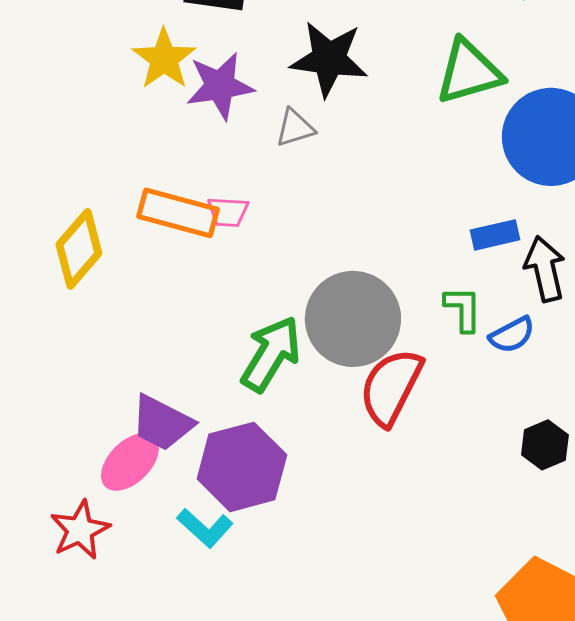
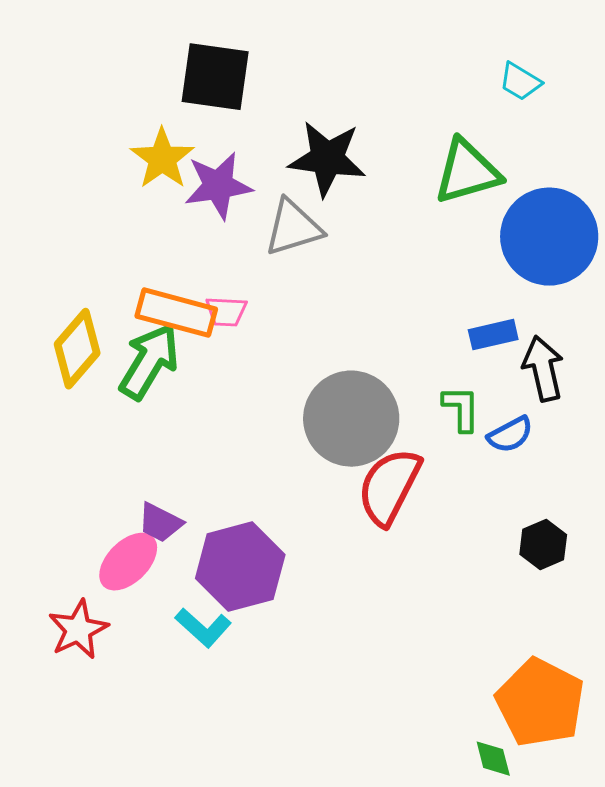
gray triangle: (295, 128) -> (293, 228), size x1.5
green arrow: (271, 354) -> (149, 362), moved
purple trapezoid: (162, 423) -> (160, 523), size x0.7

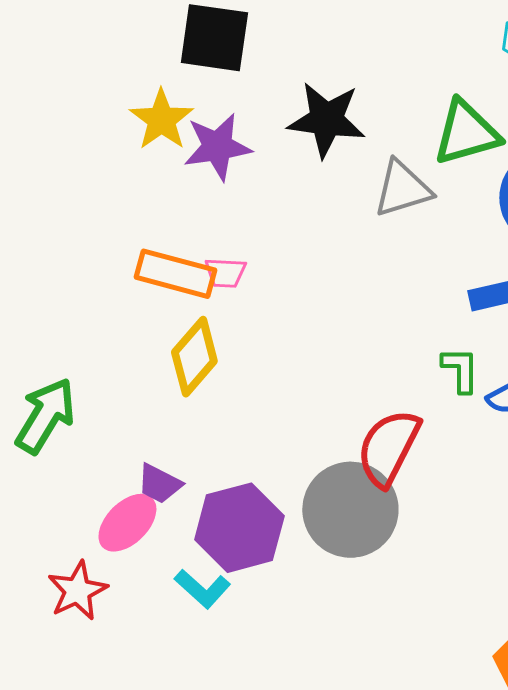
gray triangle: (293, 228) -> (402, 189), moved
yellow diamond: (77, 349) -> (194, 357), moved
green arrow: (149, 362) -> (45, 416), moved
gray circle: (351, 419) -> (350, 510), moved

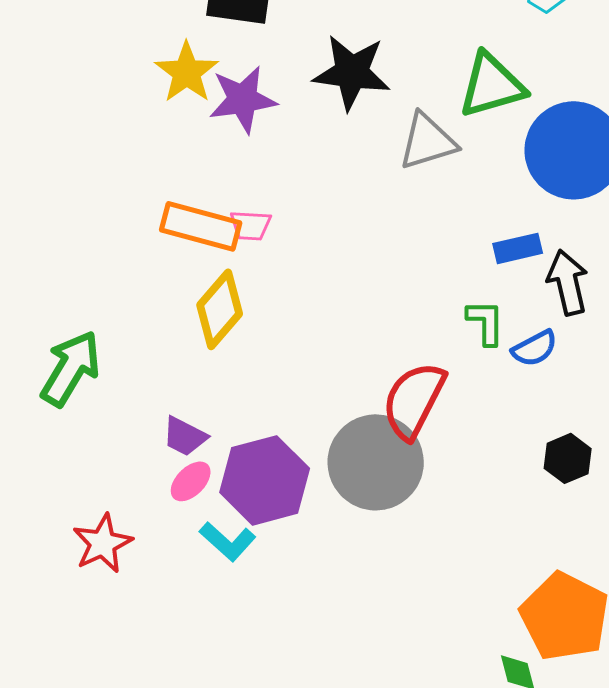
pink ellipse: (127, 523) -> (191, 481), moved, size x0.7

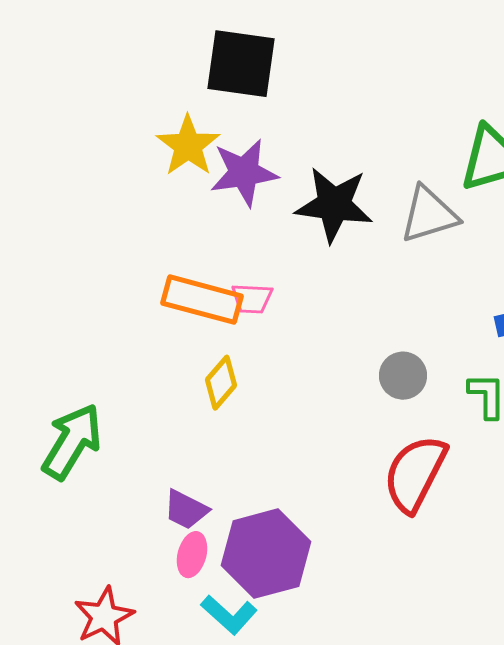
black star: (352, 72) -> (334, 205), moved
yellow diamond: (220, 309) -> (221, 383), size x0.7
gray circle: (376, 462) -> (403, 376), moved, size x0.5
pink ellipse: (191, 481) -> (192, 555), turned -30

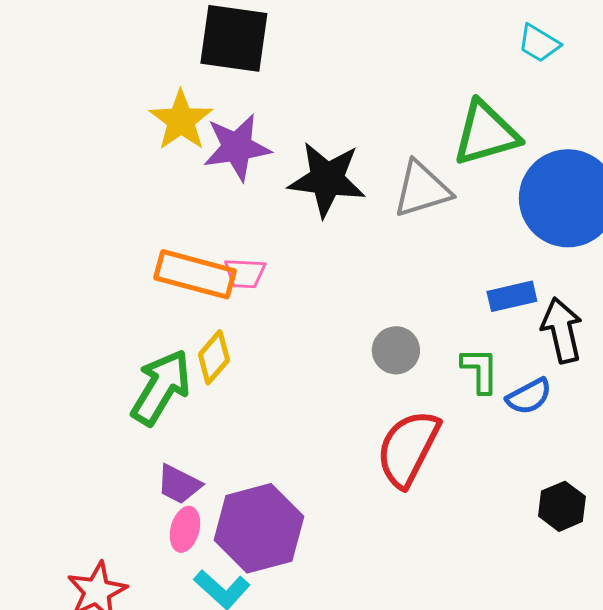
green arrow: (72, 442) -> (161, 387), moved

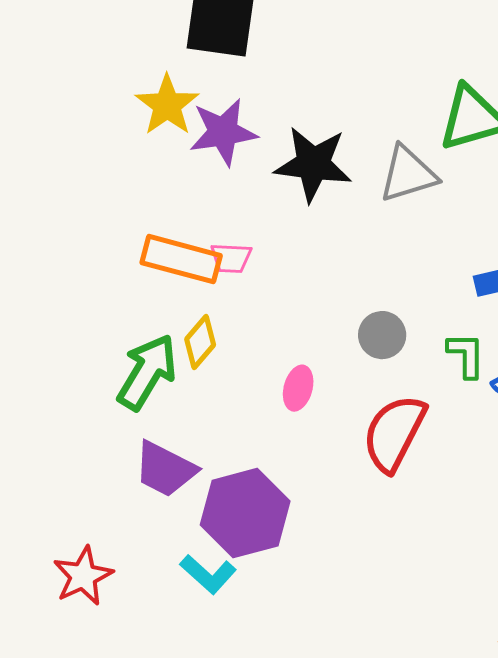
purple trapezoid: (179, 484) -> (165, 469), size x1.4
pink ellipse: (185, 529) -> (298, 388), moved

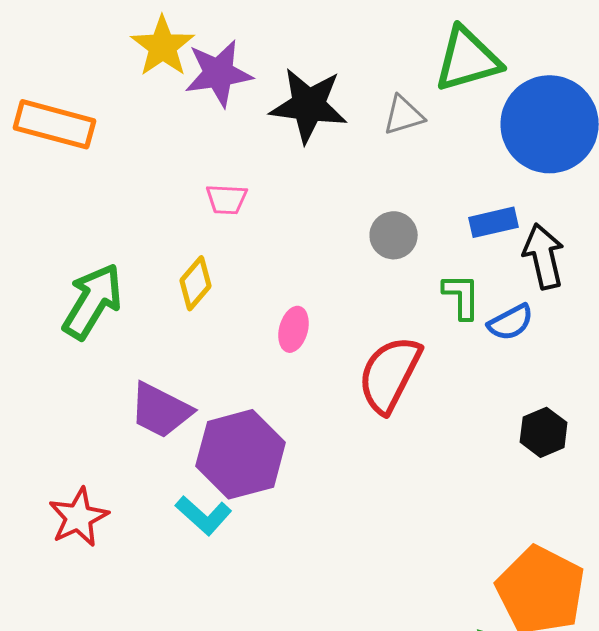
gray triangle: (408, 174) -> (404, 115), size x0.7
orange rectangle: (181, 259) -> (55, 124), moved
gray circle: (382, 335) -> (394, 235), moved
green arrow: (147, 372) -> (93, 301), moved

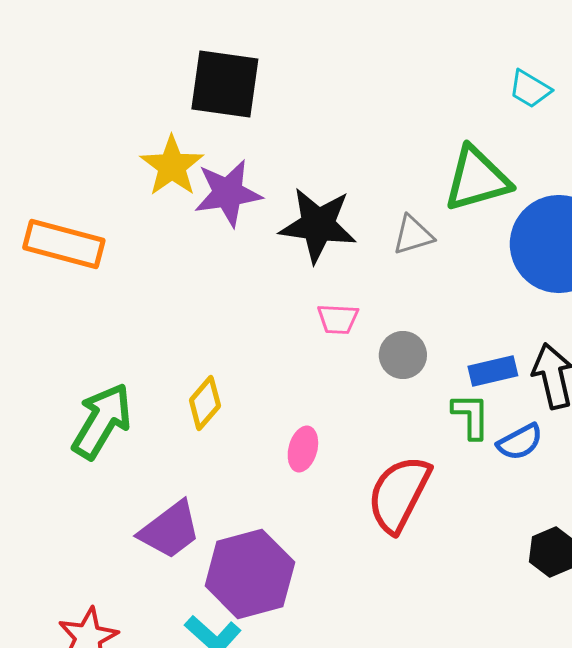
pink trapezoid: (227, 199) -> (338, 319), moved
blue rectangle: (494, 222) -> (493, 371), moved
purple trapezoid: (161, 410) -> (170, 530), turned -64

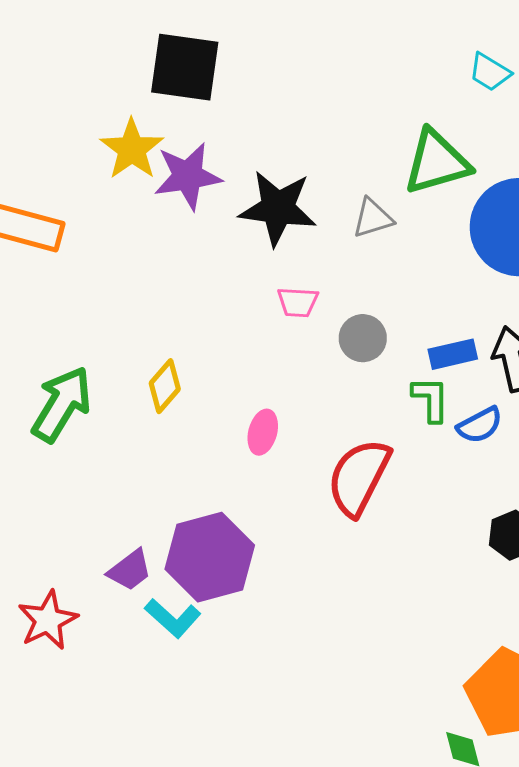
purple trapezoid: (170, 530) -> (130, 570), moved, size x0.7

